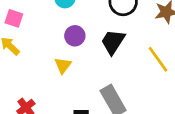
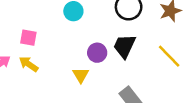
purple circle: (75, 36) -> (97, 53), moved

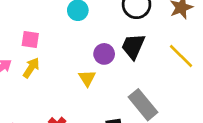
yellow arrow: (29, 64) -> (31, 68), turned 90

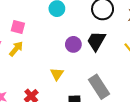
yellow triangle: (87, 78) -> (57, 74), moved

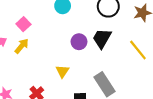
pink square: (18, 27) -> (23, 24), turned 32

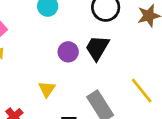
yellow line: (138, 50) -> (142, 91), moved

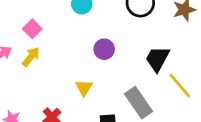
black trapezoid: (97, 48) -> (157, 59), moved

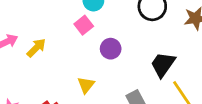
pink square: (32, 29) -> (84, 25), moved

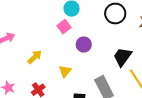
yellow arrow: (36, 48) -> (35, 57), moved

